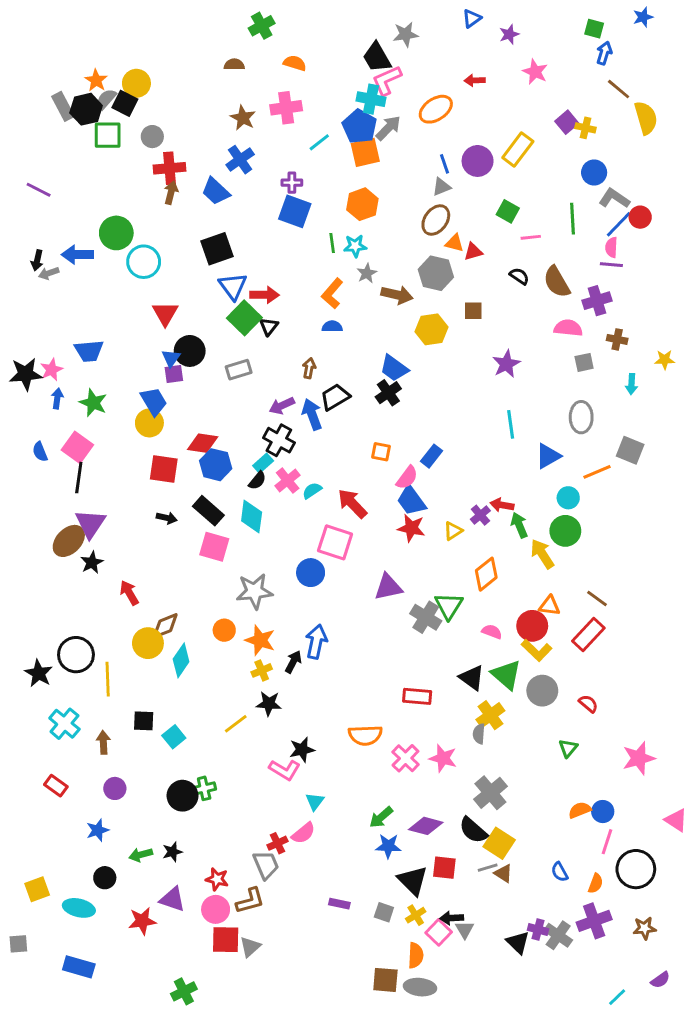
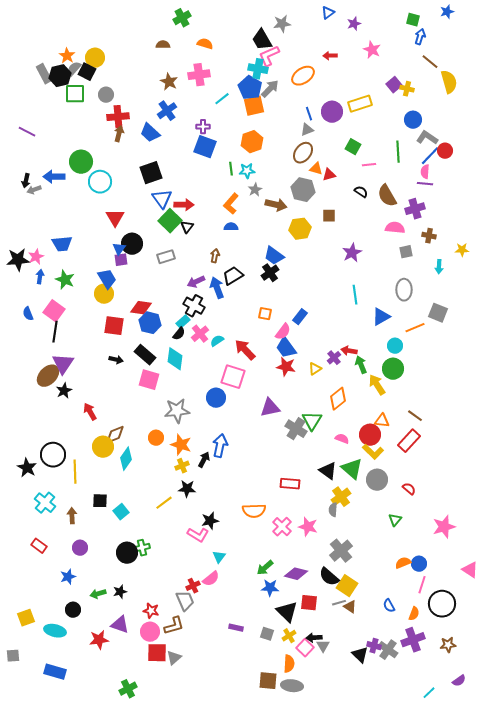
yellow rectangle: (518, 149) -> (360, 104), turned 35

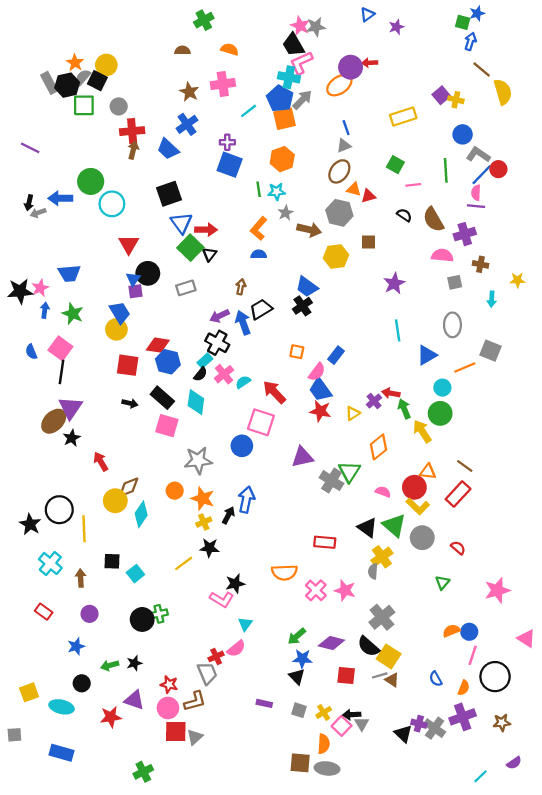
blue star: (447, 12) -> (477, 13), moved
pink star: (372, 50) -> (300, 26), moved
purple circle: (332, 112) -> (351, 67), moved
black triangle: (287, 612) -> (297, 677), moved, size x0.7

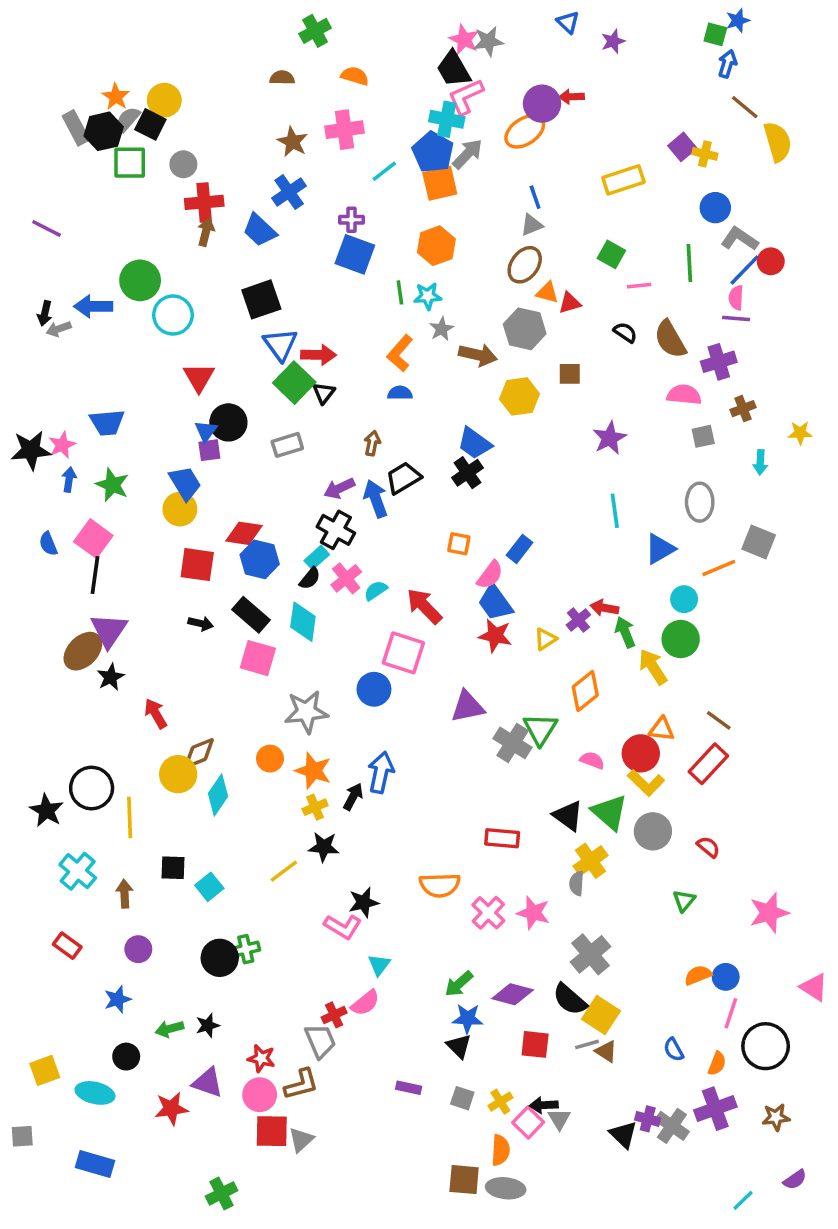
blue triangle: (367, 15) -> (568, 22), turned -40
brown cross: (480, 264) -> (743, 409), turned -32

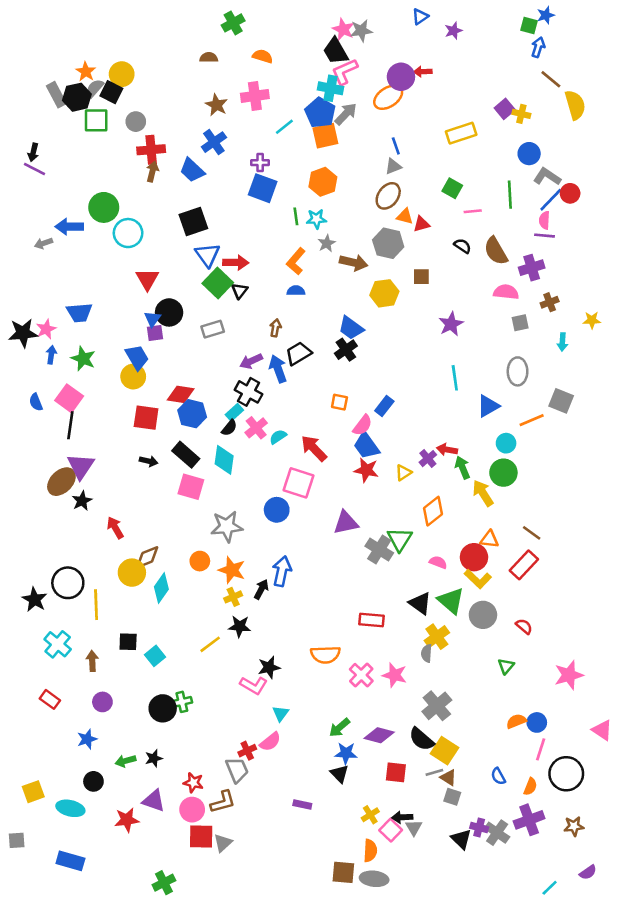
blue triangle: (568, 22) -> (420, 17), turned 42
black arrow: (45, 313) -> (33, 152), moved
gray square: (462, 1098) -> (452, 797), moved

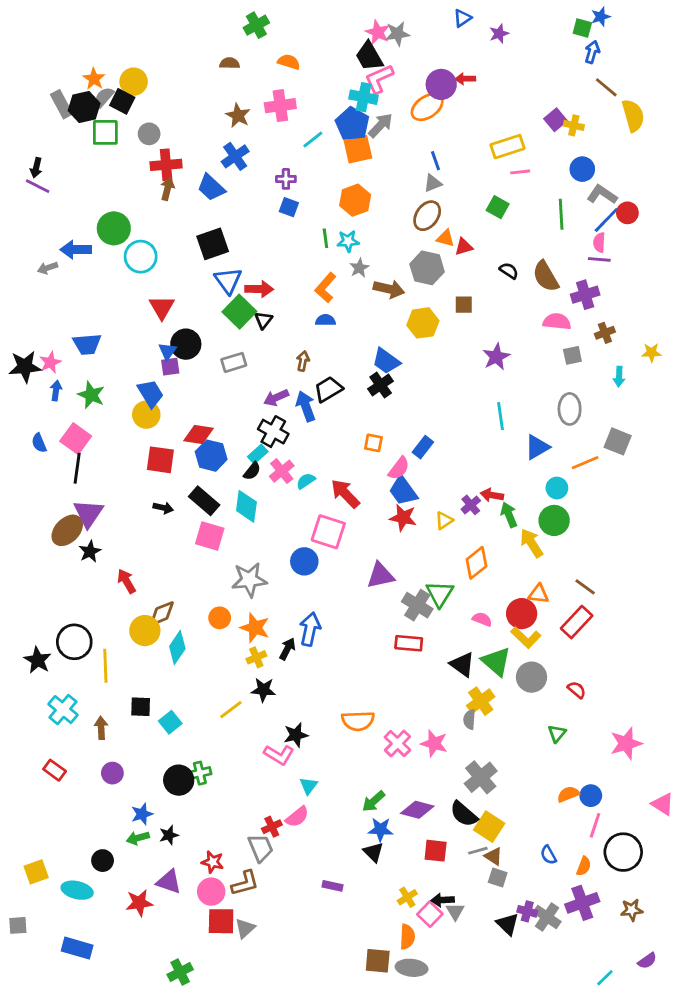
blue square: (263, 188) -> (289, 207), size x0.6
pink line: (473, 211) -> (520, 172), moved
red rectangle: (371, 620) -> (409, 643), moved
blue star: (87, 739) -> (142, 814), moved

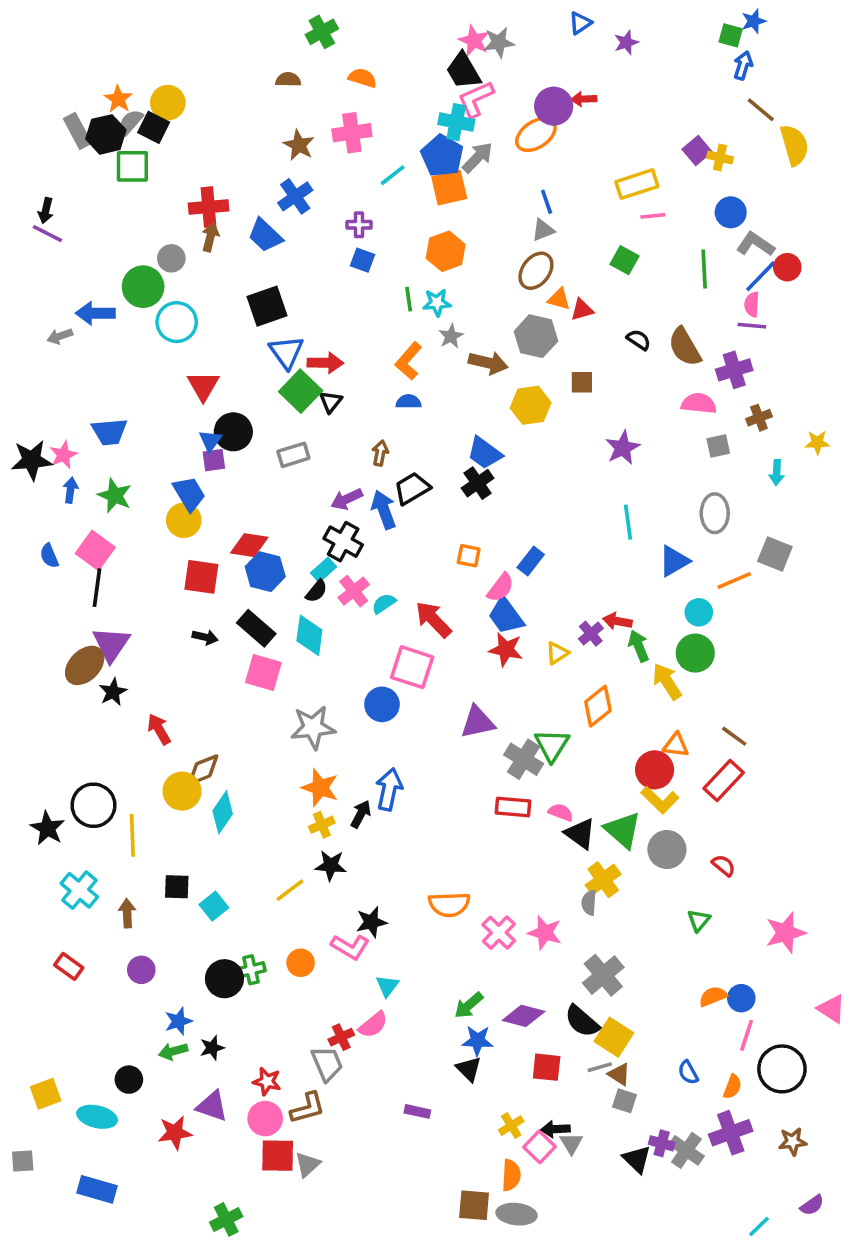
gray circle: (149, 134) -> (171, 258), moved
orange circle: (220, 618) -> (301, 963), moved
pink semicircle: (482, 619) -> (561, 812), moved

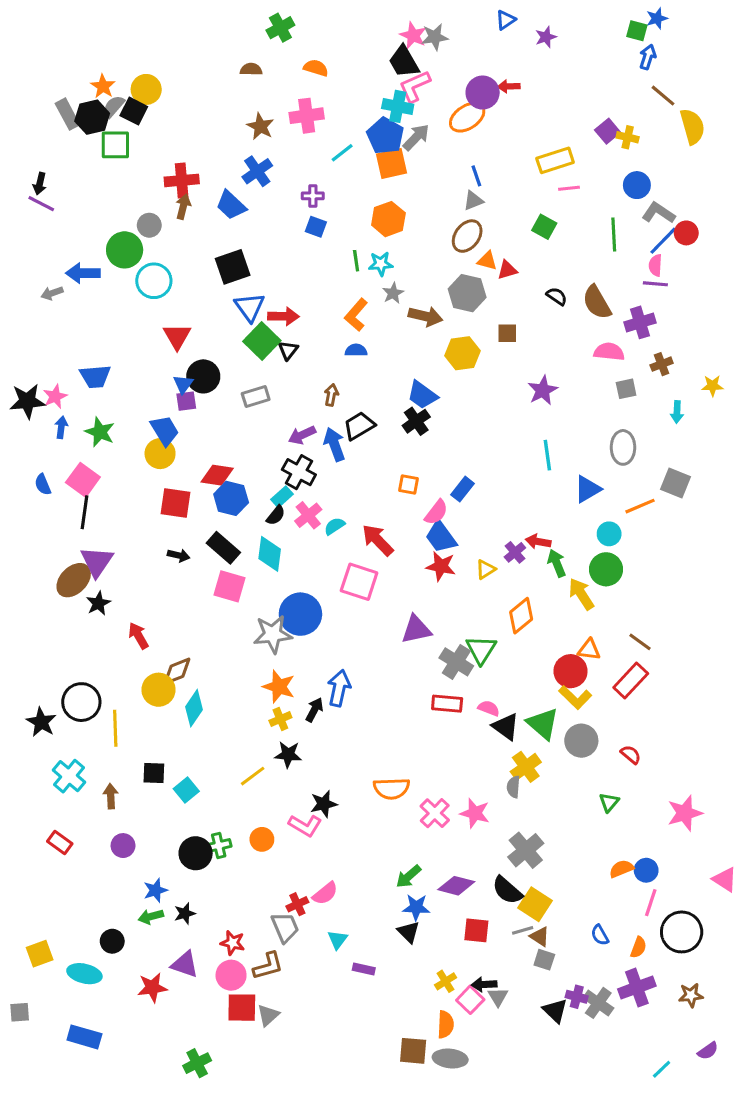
blue circle: (382, 704) -> (300, 614), moved, size x1.4
cyan triangle: (387, 986) -> (338, 940), moved

